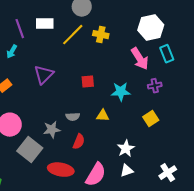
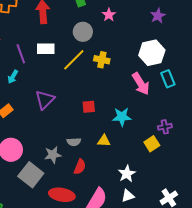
purple cross: (155, 86) -> (165, 127), moved

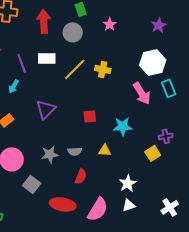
gray circle: (83, 32) -> (73, 32), moved
gray star: (53, 155) -> (50, 154), moved
gray square: (31, 175) -> (32, 184), size x0.7

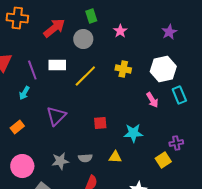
red arrow: (44, 21) -> (54, 28), turned 55
yellow cross: (103, 69) -> (123, 69), moved
pink arrow: (142, 93) -> (152, 100), size x0.7

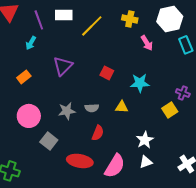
pink arrow: (152, 100) -> (147, 43), moved
red square: (100, 123) -> (107, 73), turned 32
purple cross: (176, 143) -> (183, 93), turned 32

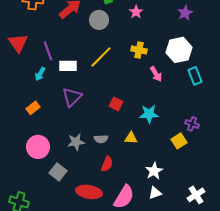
white rectangle: (64, 15) -> (68, 66), moved

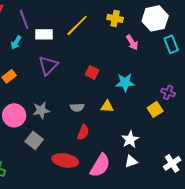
gray star: (76, 142) -> (41, 110), moved

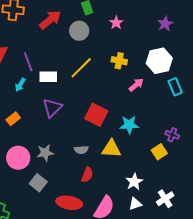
pink arrow: (132, 42) -> (136, 85), turned -98
red square: (92, 72) -> (96, 115), size x1.6
yellow triangle: (107, 106) -> (111, 149), size x1.5
white cross: (172, 163) -> (165, 199), moved

